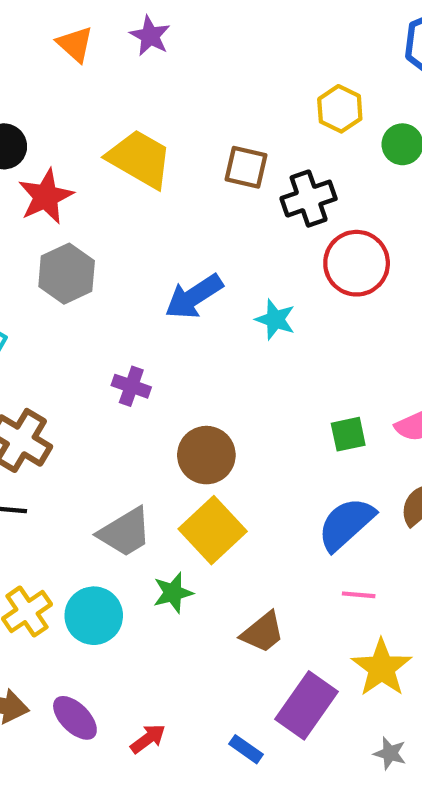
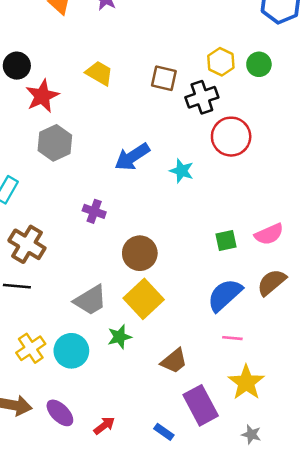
yellow hexagon: (340, 109) -> (221, 62), moved
yellow trapezoid: (140, 159) -> (99, 73), size x0.7
purple rectangle: (306, 705) -> (201, 405), turned -63

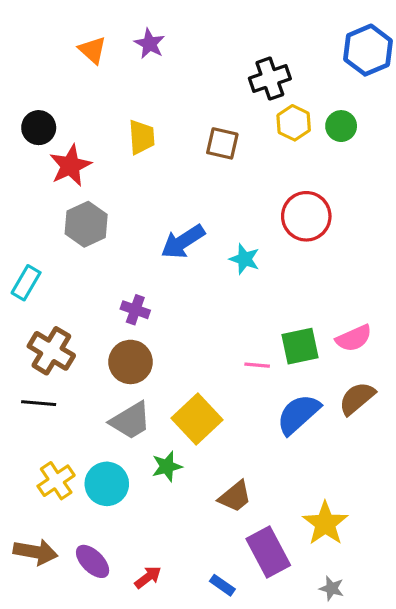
yellow trapezoid: (99, 73) -> (142, 137), turned 56
black cross: (202, 97) -> (270, 79), moved
green square: (226, 241) -> (300, 346), size x1.4
brown circle: (140, 253) -> (131, 362), moved
pink line: (232, 338) -> (257, 365), moved

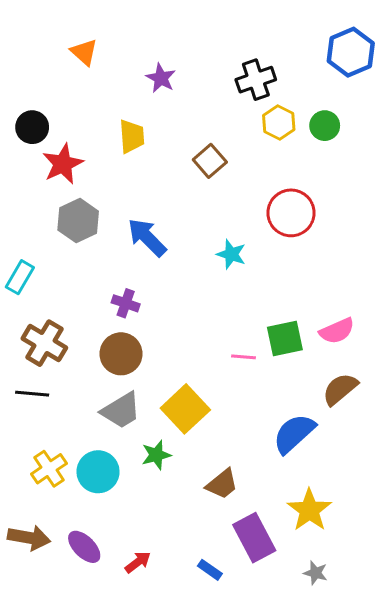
purple star: (150, 44) -> (161, 78), moved
brown square: (222, 143) -> (210, 161), moved, turned 36
blue arrow: (183, 242) -> (147, 237), moved, turned 78
blue semicircle: (298, 414) -> (294, 433), moved

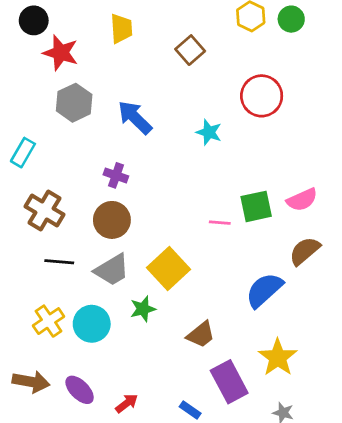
red star: (63, 164) -> (61, 53), turned -30
black line: (32, 394) -> (59, 262), moved

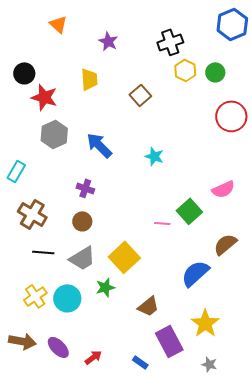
red circle: (262, 96) -> (231, 116), moved
pink semicircle: (302, 200) -> (223, 189), moved
green square: (256, 206) -> (189, 211), turned -30
brown circle: (112, 220) -> (82, 221), size x0.7

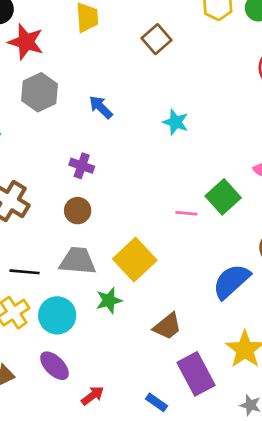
blue arrow: (99, 145) -> (101, 107), size x0.7
black line: (43, 252) -> (25, 272), moved
gray trapezoid: (82, 258) -> (78, 261), turned -144
purple ellipse: (58, 347) -> (54, 366), moved

